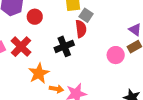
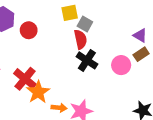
black cross: (64, 46) -> (87, 60), moved, turned -30
red cross: (21, 47) -> (25, 79), moved

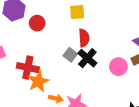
gray square: (85, 24) -> (70, 55), moved
red cross: (25, 79) -> (28, 68), turned -35

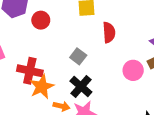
red semicircle: (84, 38) -> (109, 32), moved
black cross: (87, 58) -> (81, 86), moved

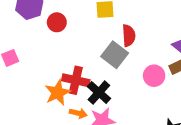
gray square: (78, 56) -> (115, 55), moved, size x1.5
red cross: (30, 71) -> (76, 80), moved

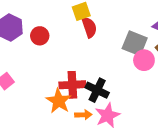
red semicircle: (129, 36) -> (89, 27), moved
gray square: (115, 55) -> (135, 43), moved

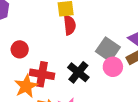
red circle: (40, 36) -> (20, 49), moved
black cross: (97, 90) -> (78, 72), moved

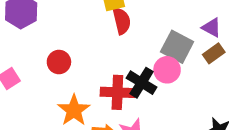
pink circle: (113, 67) -> (167, 70), moved
red cross: (42, 74) -> (117, 92), moved

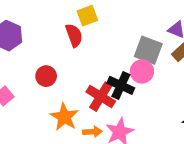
red semicircle: (122, 21) -> (74, 35), moved
red cross: (117, 92) -> (101, 97), turned 36

